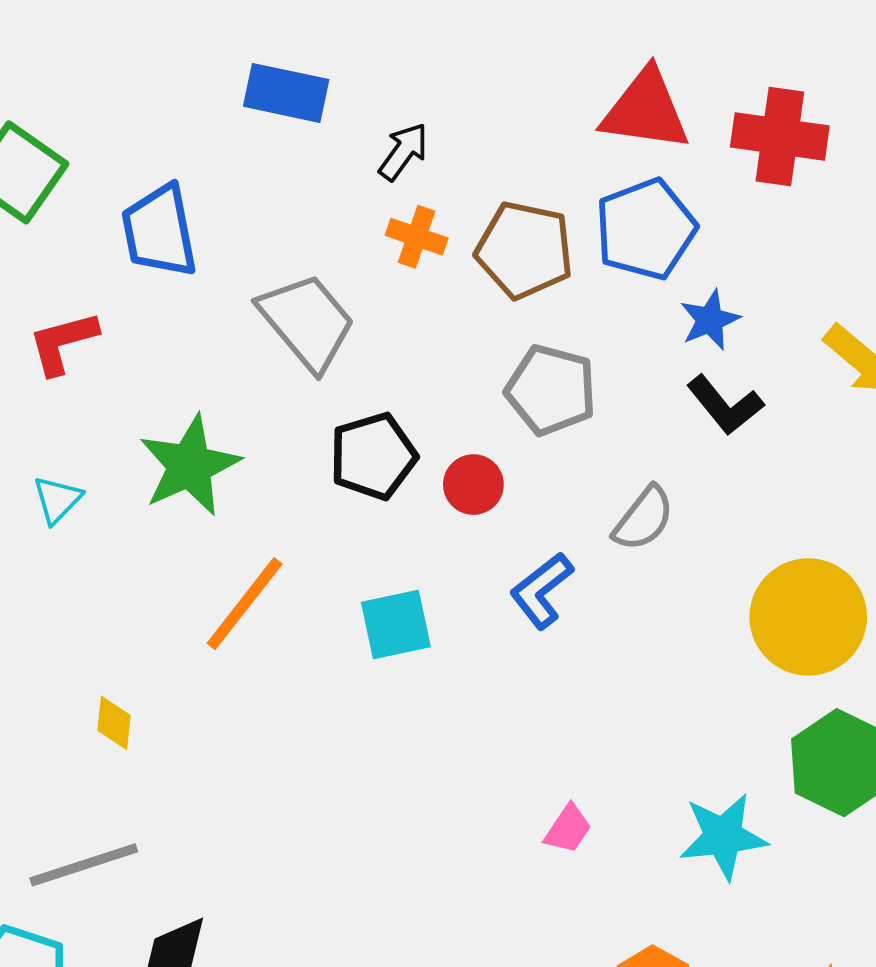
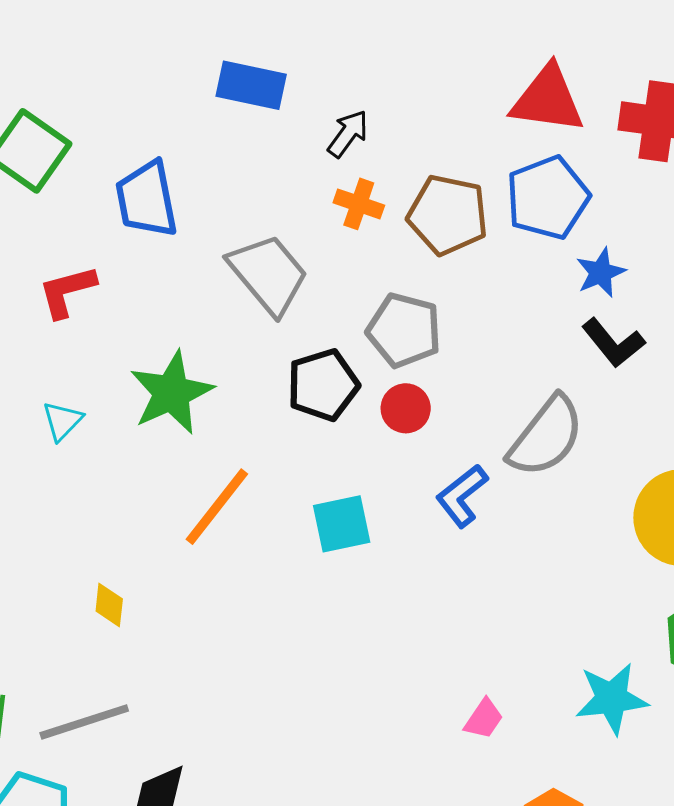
gray pentagon: (551, 390) -> (404, 330), moved
gray semicircle: (644, 519) -> (546, 436), size x1.5
pink trapezoid: (568, 829) -> (484, 719), moved

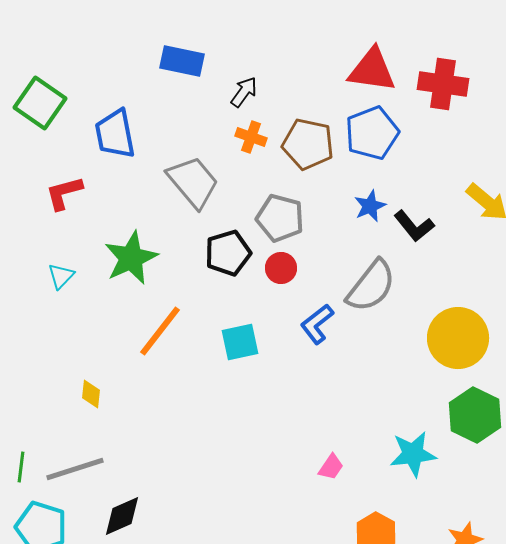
blue star: (601, 273) -> (370, 206), moved

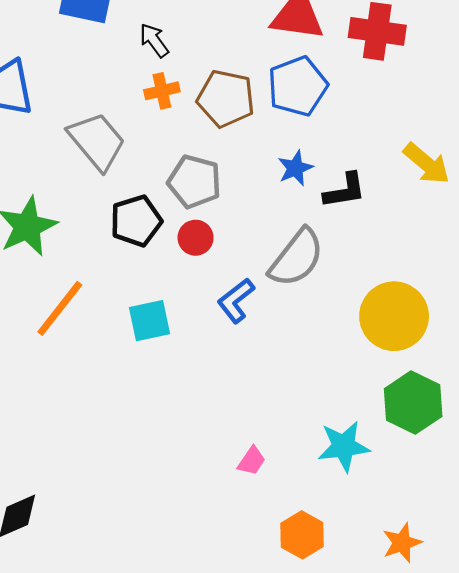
black arrow: (244, 92) -> (154, 40), turned -72
orange cross: (251, 137) -> (162, 91), turned -32
black L-shape: (414, 226) -> (345, 191), turned -60

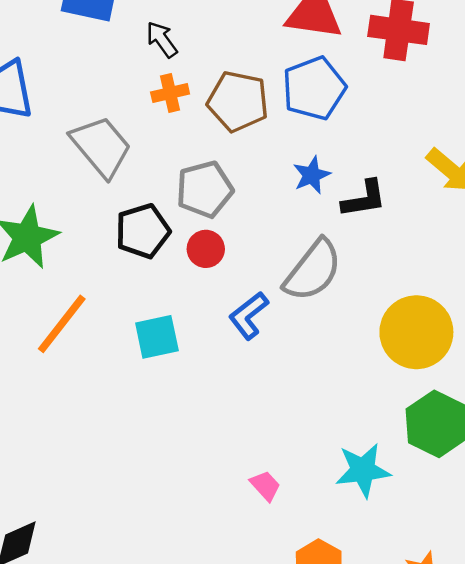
gray pentagon: (194, 182) -> (205, 189), turned -30
pink trapezoid: (252, 461) -> (265, 486), turned -76

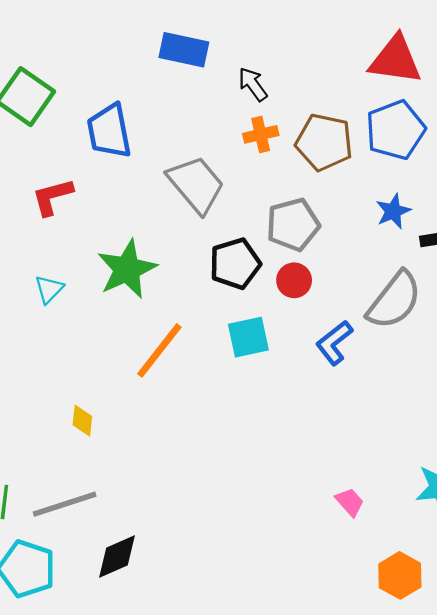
cyan square: (157, 337) -> (248, 337), moved

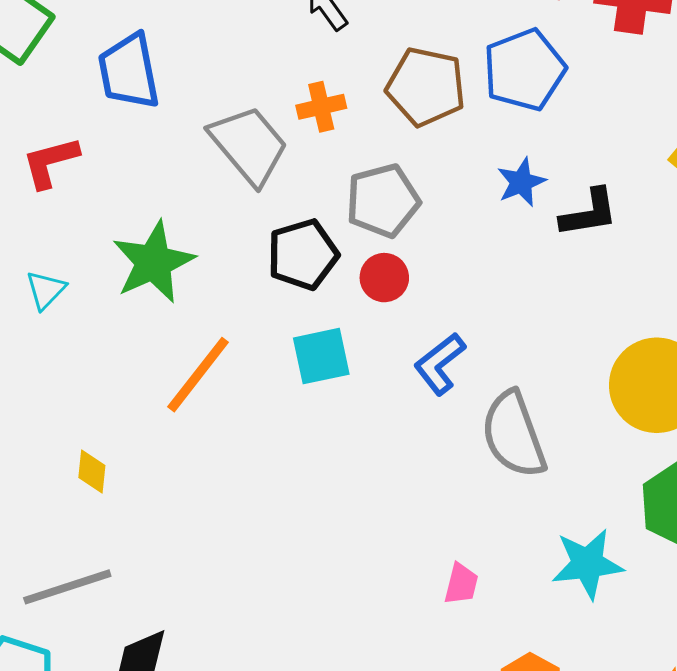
orange cross: (261, 134) -> (321, 107), moved
gray semicircle: (394, 300) -> (514, 435), moved, turned 122
pink trapezoid: (350, 502) -> (461, 584), turned 56

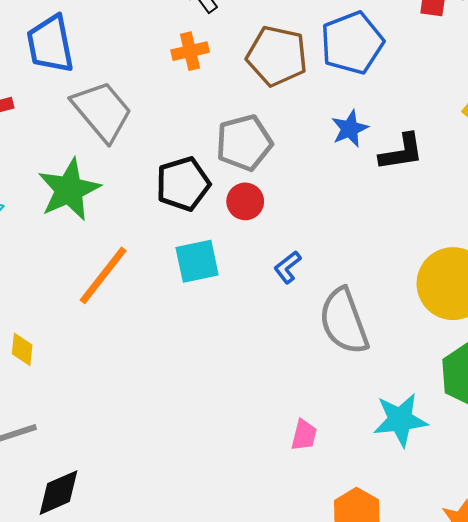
orange cross: (321, 107) -> (190, 51), moved
gray trapezoid: (249, 145) -> (102, 111), moved
blue L-shape: (440, 364) -> (287, 267), size x0.7

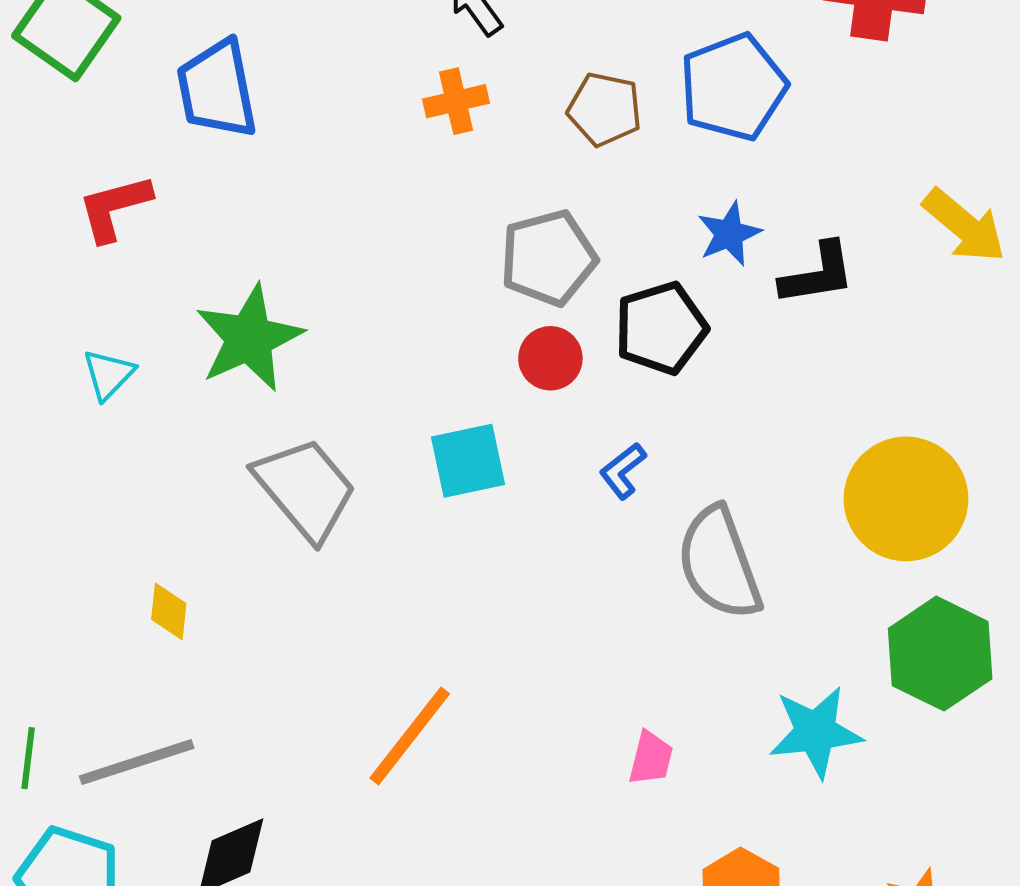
brown pentagon: (277, 56) -> (605, 109), size x0.7
gray trapezoid: (102, 111) -> (305, 489), moved
black pentagon: (183, 184) -> (661, 328), moved
orange line: (103, 275) -> (410, 736), moved

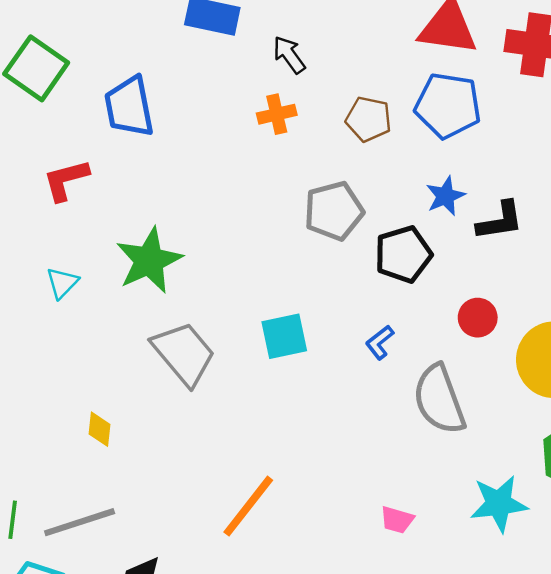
blue pentagon: (733, 87) -> (448, 106), turned 30
red circle: (550, 358) -> (478, 318), moved
pink trapezoid: (651, 758) -> (397, 520), turned 92

